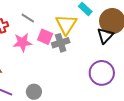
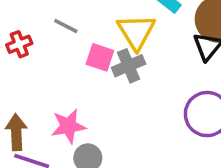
pink star: (22, 42) -> (68, 126), moved

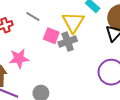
pink star: (68, 126) -> (19, 59), moved

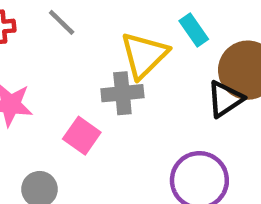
pink square: (51, 36) -> (82, 136), moved

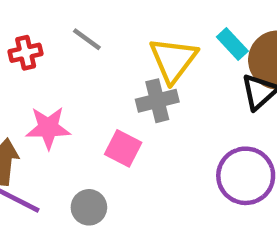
cyan rectangle: (194, 30) -> (232, 44), moved

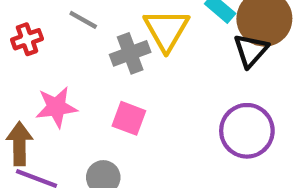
gray cross: (157, 101) -> (130, 53), moved

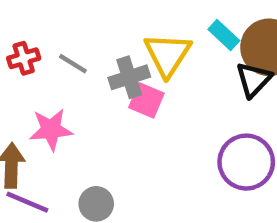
gray line: (83, 20) -> (73, 64), moved
pink square: (129, 118) -> (146, 100), moved

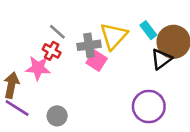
red cross: (24, 58) -> (52, 51), moved, turned 36

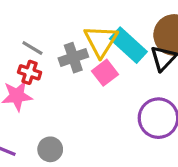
cyan rectangle: (148, 30) -> (128, 45), moved, size x1.6
pink square: (97, 61) -> (105, 73), moved, turned 30

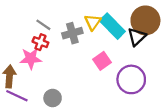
yellow triangle: (101, 41) -> (93, 22), size x0.7
pink square: (105, 73) -> (102, 61), moved

